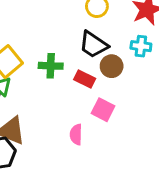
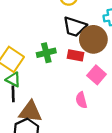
brown circle: (112, 66) -> (93, 39), size x1.5
pink square: (103, 110) -> (97, 75), turned 30

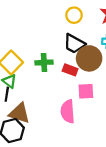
pink square: (97, 75) -> (86, 91), turned 35
pink semicircle: (81, 100) -> (68, 111), size x1.5

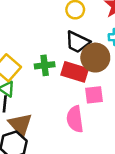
red rectangle: (70, 70) -> (75, 72), size x1.5
brown triangle: (19, 113) -> (20, 125), turned 35

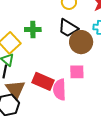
green cross: (45, 65) -> (33, 29), moved
red rectangle: (75, 72) -> (43, 81), moved

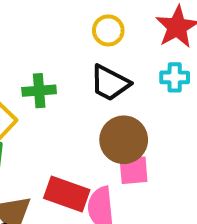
brown circle: (81, 42) -> (124, 140), moved

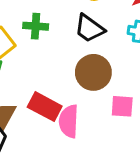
pink square: (134, 170) -> (122, 106), moved

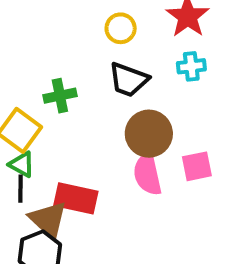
red rectangle: (45, 107) -> (76, 198), moved
pink semicircle: (69, 121) -> (147, 174), moved

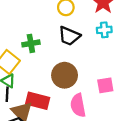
brown circle: (149, 134) -> (65, 75), moved
pink semicircle: (147, 174) -> (78, 105), moved

